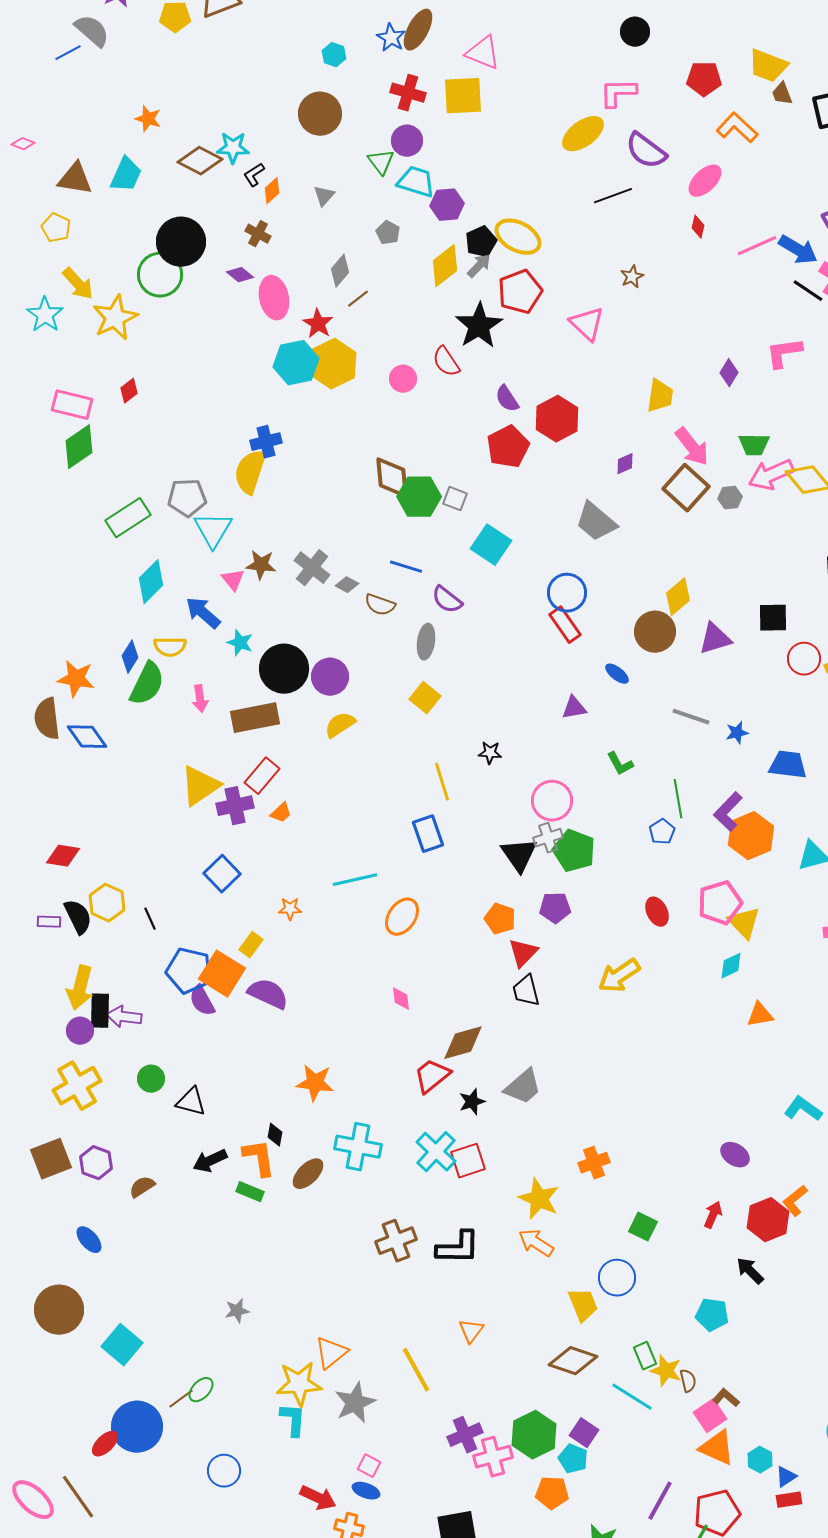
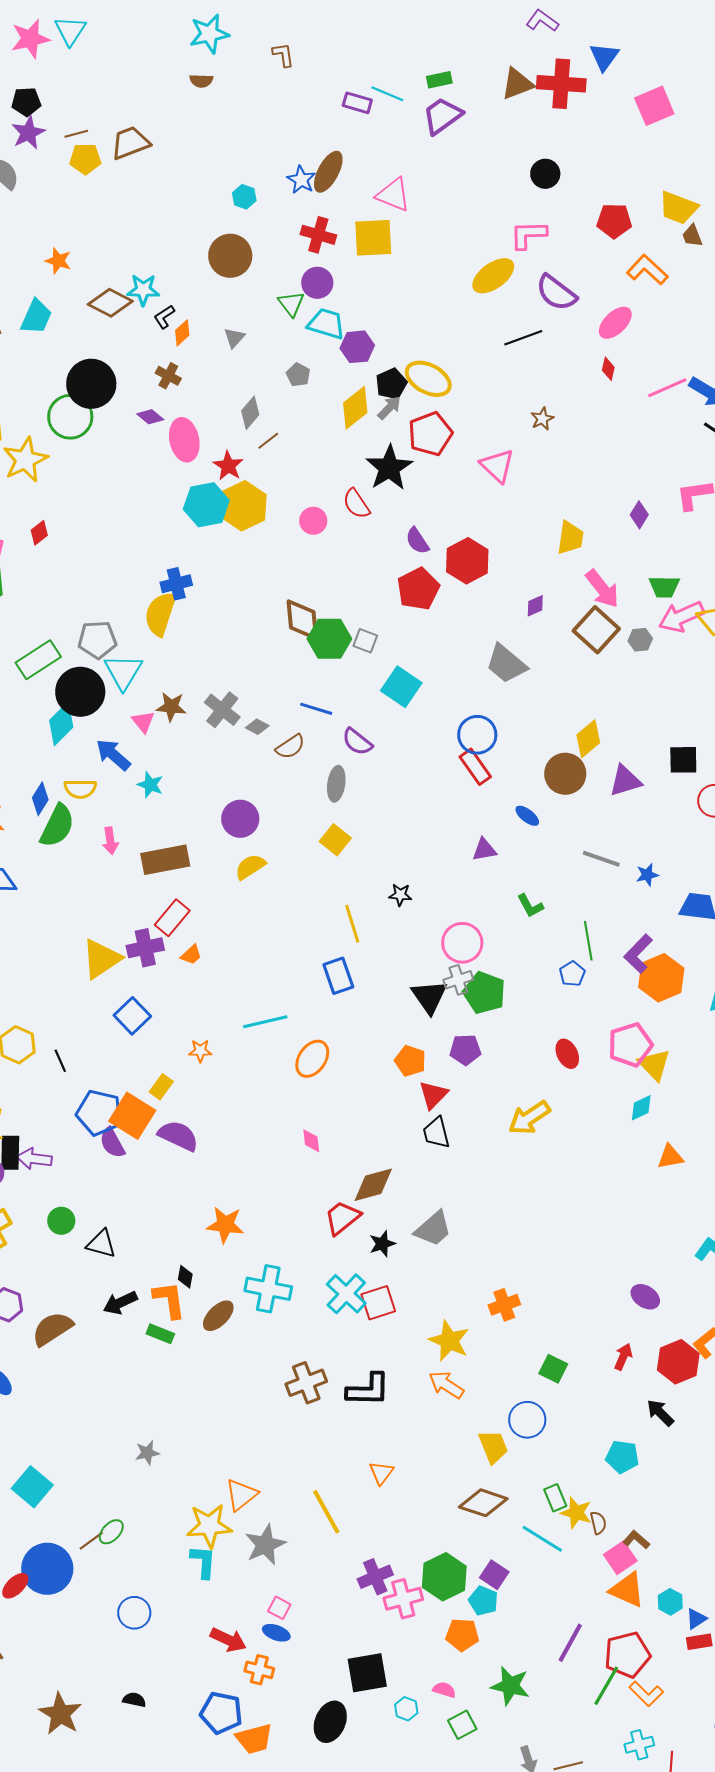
brown semicircle: (380, 605) -> (290, 747), turned -52
black circle: (284, 669) -> (80, 692), moved
yellow triangle: (200, 786) -> (101, 959), moved
brown semicircle: (142, 1187) -> (52, 1329), size x1.6

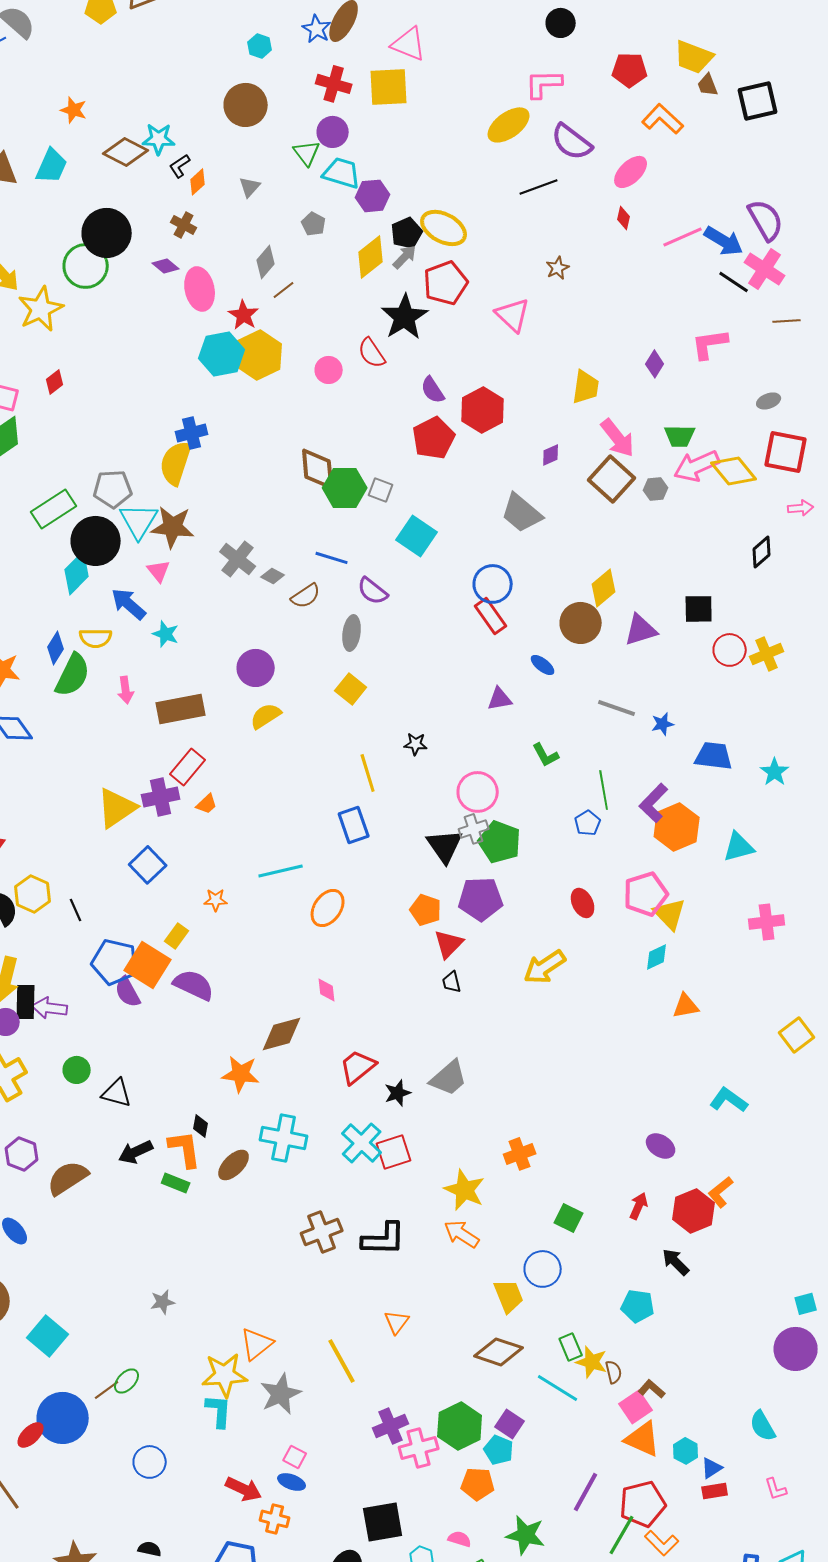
brown star: (171, 707) -> (173, 527), moved, size x1.4
purple pentagon: (465, 1050) -> (481, 899), size x1.4
black trapezoid: (436, 1133) -> (452, 982), size x0.7
brown diamond: (373, 1185) -> (282, 1034), moved

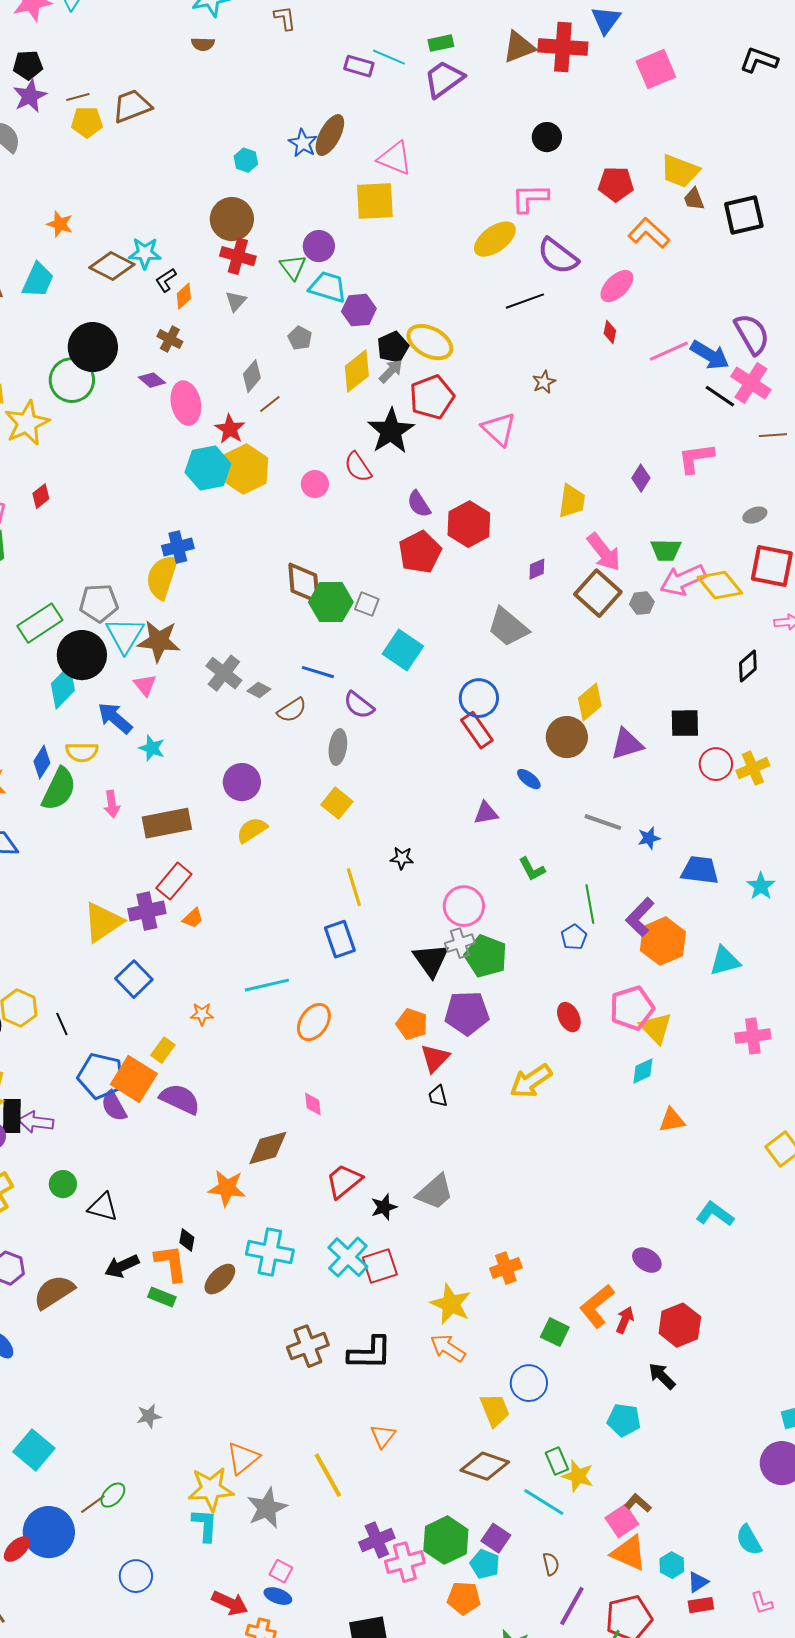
red cross: (334, 84) -> (238, 256), moved
orange L-shape: (721, 1192) -> (597, 1306), moved, size x1.4
brown semicircle: (614, 1372) -> (551, 1564), moved

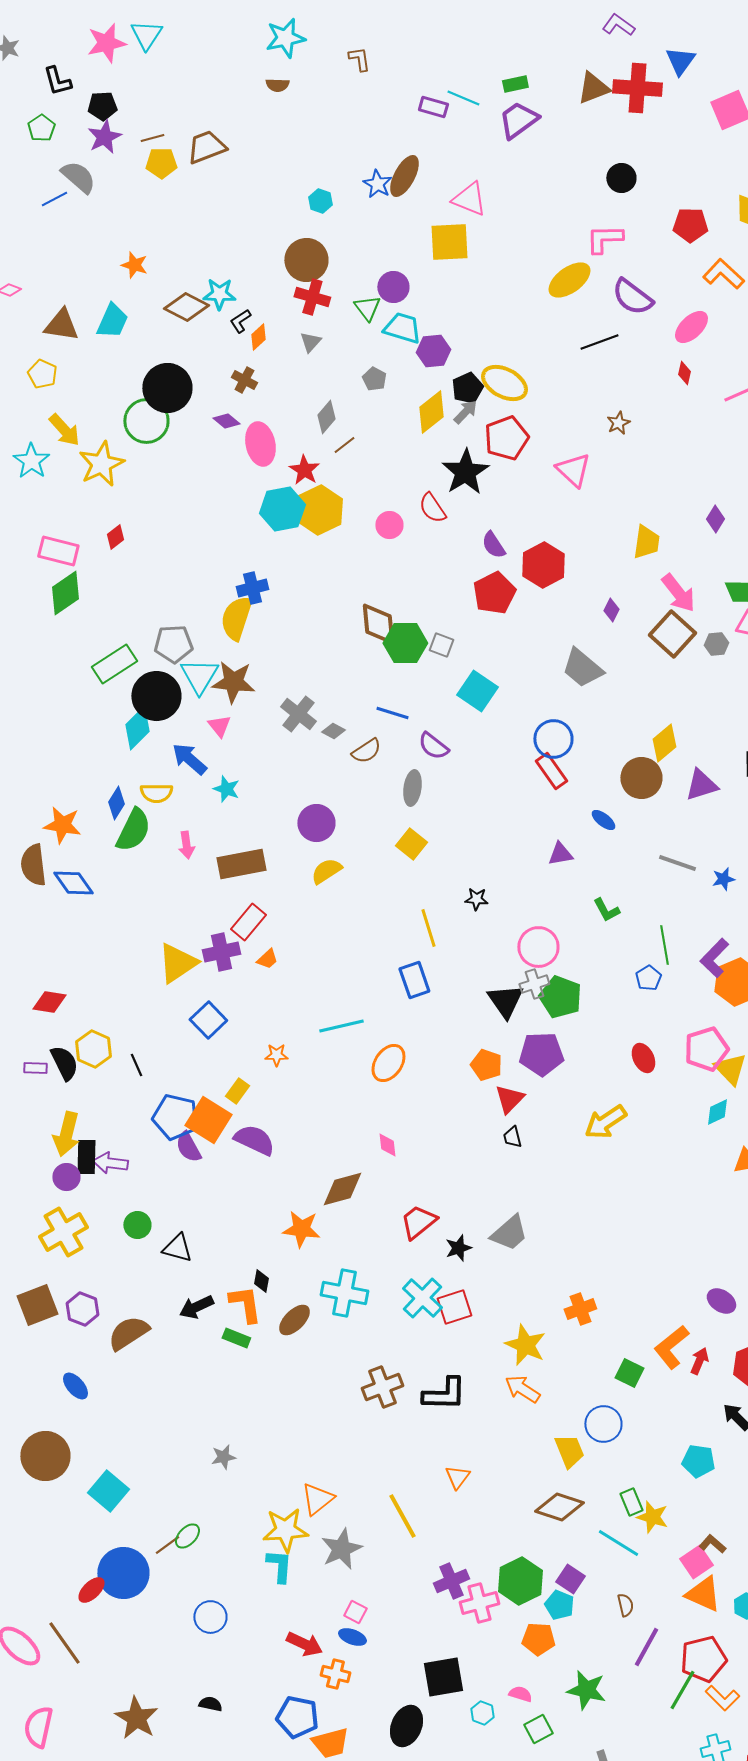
purple diamond: (537, 569) -> (611, 610), turned -40

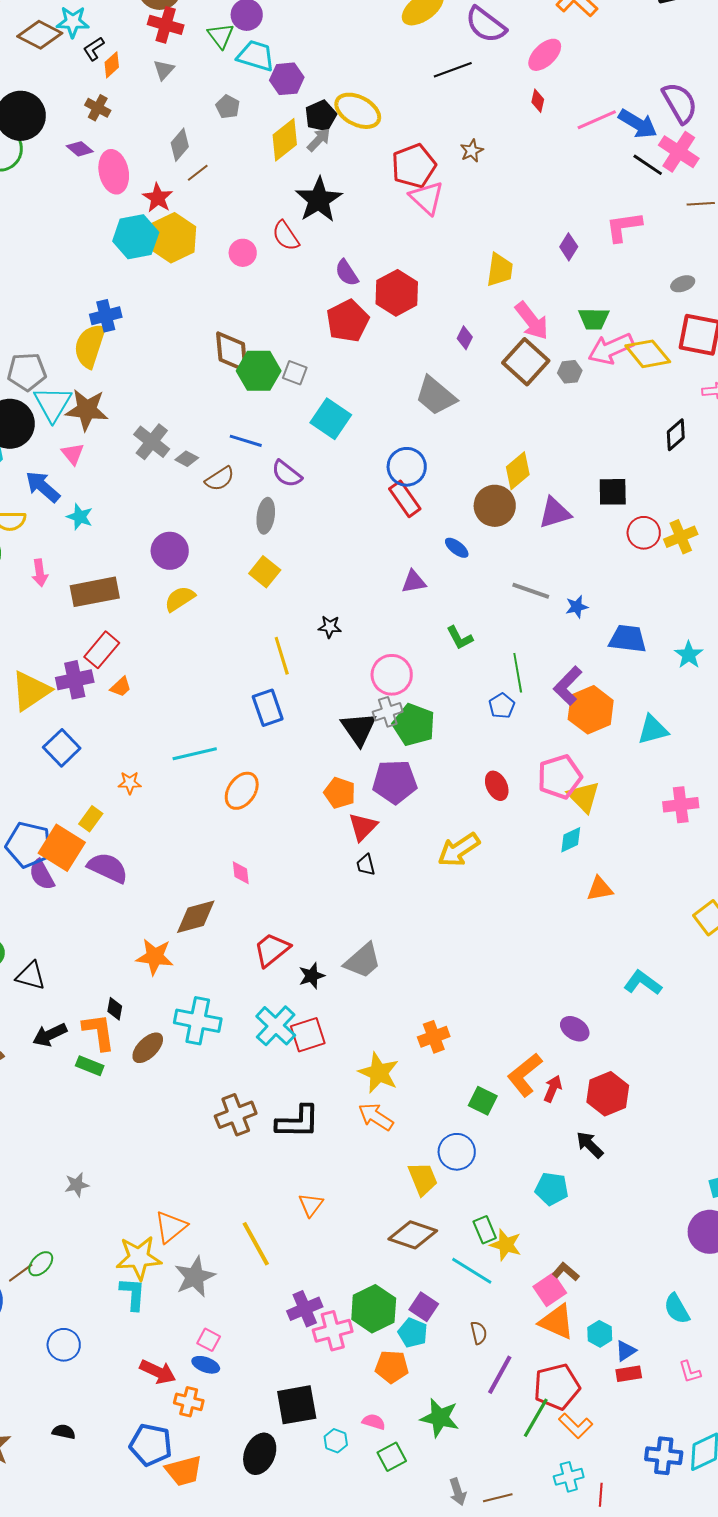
red pentagon: (506, 438) -> (414, 166), moved

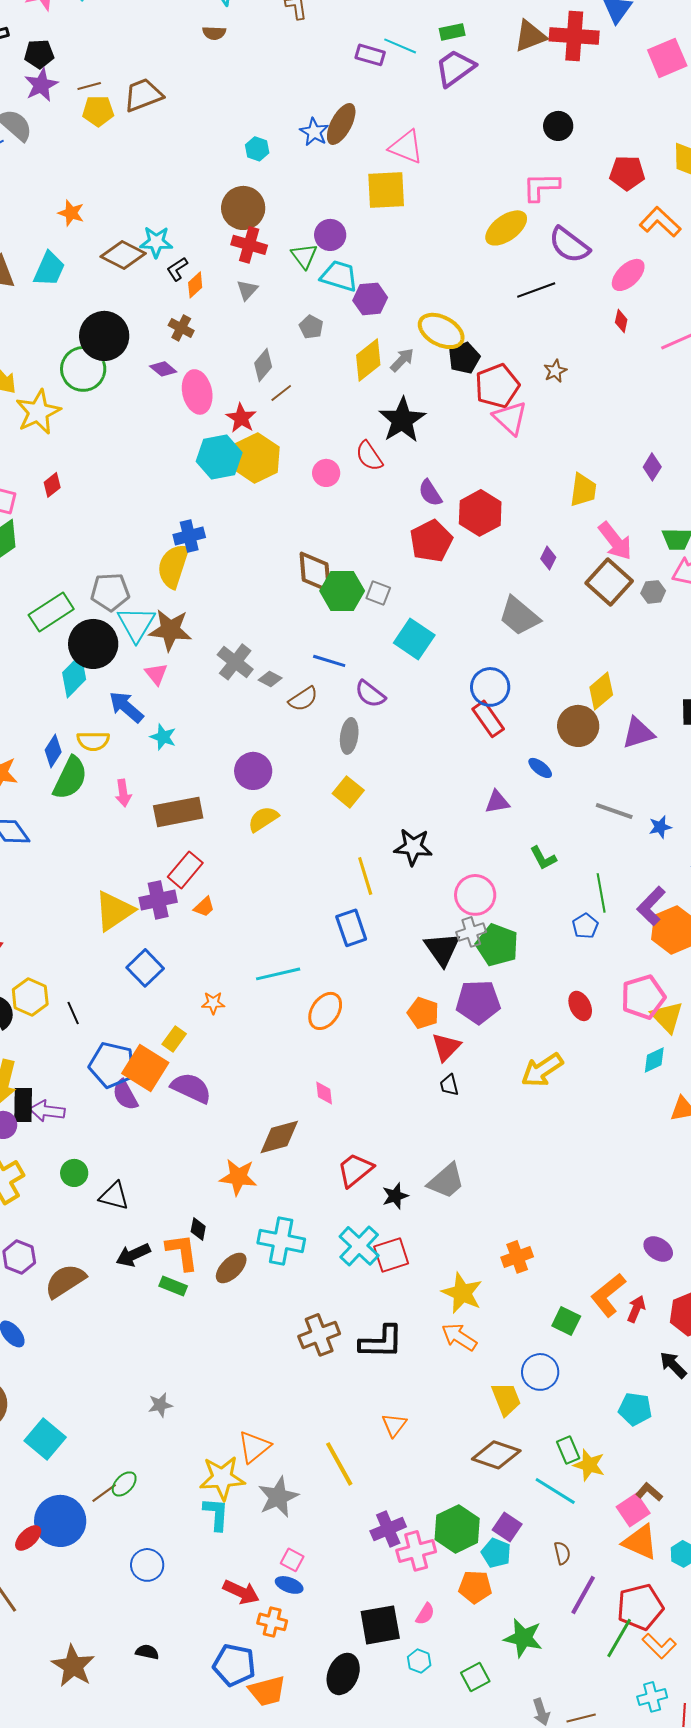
black pentagon: (321, 116) -> (464, 358), moved
black star: (330, 627) -> (413, 847), size x1.6
pink semicircle: (374, 1422) -> (425, 1614), moved, turned 105

